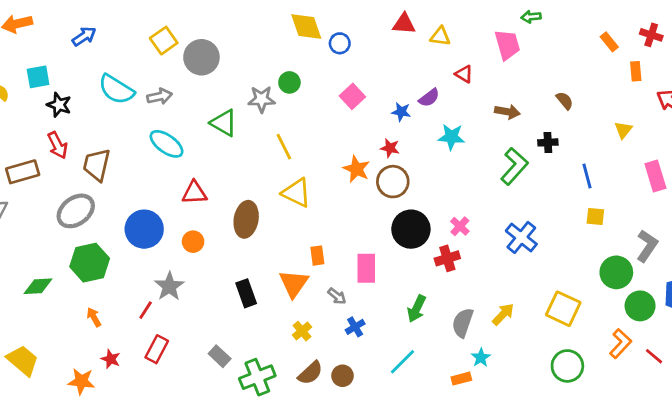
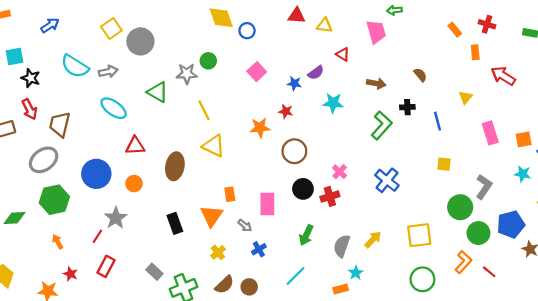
orange star: (356, 169) -> (260, 128), turned -30
blue line: (587, 176) -> (438, 121), moved
brown circle: (393, 182) -> (294, 151), moved
black circle: (411, 229) -> (303, 189), moved, size x0.7
yellow square: (563, 309) -> (419, 235), turned -32

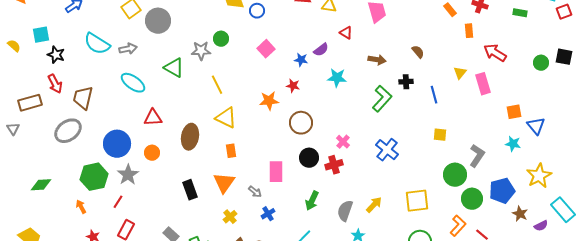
pink rectangle: (490, 133) -> (483, 84), moved
orange rectangle: (230, 194) -> (231, 151), moved
green hexagon: (54, 200) -> (94, 177), moved
gray star: (116, 218) -> (128, 175), moved

